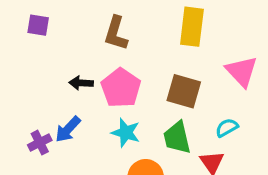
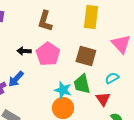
cyan star: (126, 133) -> (63, 90), moved

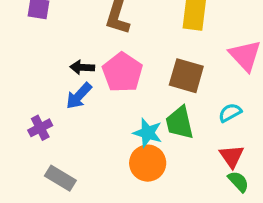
blue arrow: (16, 79) -> (79, 96), moved
red triangle: (103, 99) -> (232, 156), moved

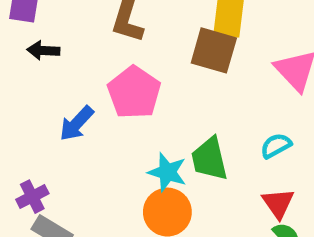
black arrow: (82, 67) -> (43, 50), moved
brown square: (186, 76) -> (214, 50), moved
purple cross: (40, 128) -> (32, 197), moved

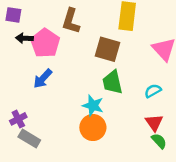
brown square: (214, 50) -> (108, 49), moved
pink pentagon: (134, 92) -> (45, 43), moved
green trapezoid: (209, 159) -> (112, 82), moved

